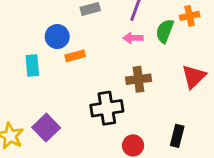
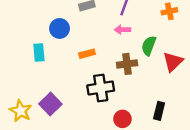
green semicircle: (165, 31) -> (149, 46), moved
orange rectangle: (75, 56) -> (87, 54), moved

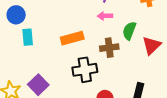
blue circle: (60, 28) -> (16, 15), moved
orange rectangle: (87, 54) -> (72, 38), size x1.5

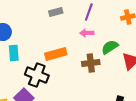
green semicircle: (129, 31) -> (110, 47), turned 36
black cross: (85, 70) -> (37, 75), moved, turned 30

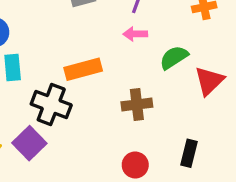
brown cross: (91, 63) -> (137, 104), moved

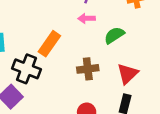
orange rectangle: (83, 69) -> (49, 44), turned -40
red triangle: (209, 81) -> (127, 74), moved

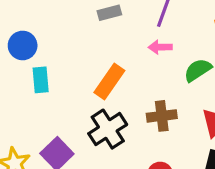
black cross: (26, 69) -> (108, 129), moved, turned 36

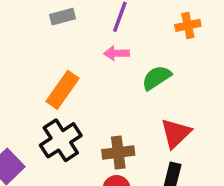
brown cross: (162, 116) -> (118, 152), moved

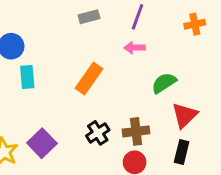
green semicircle: (157, 78) -> (164, 83), moved
black cross: (61, 140) -> (98, 133), moved, size x0.7

